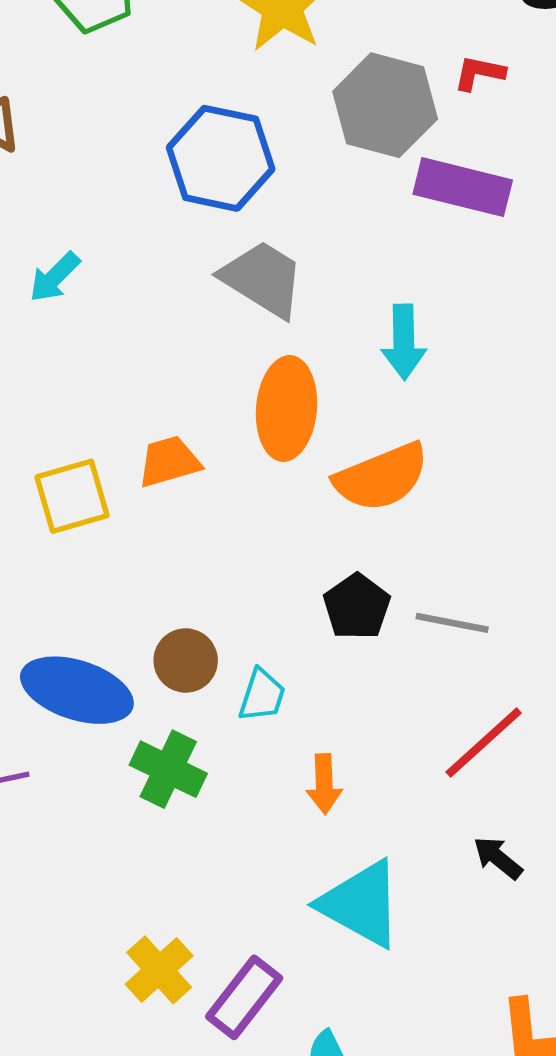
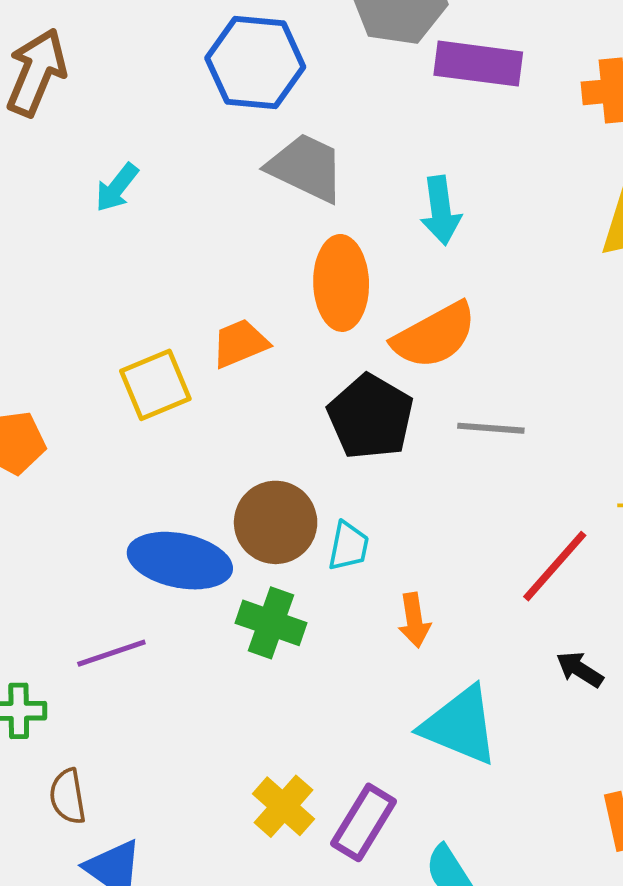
black pentagon: (357, 607) -> (371, 417), moved, size x1.4
gray line: (452, 623) -> (491, 428), moved
brown circle: (186, 661) -> (276, 522), size x1.4

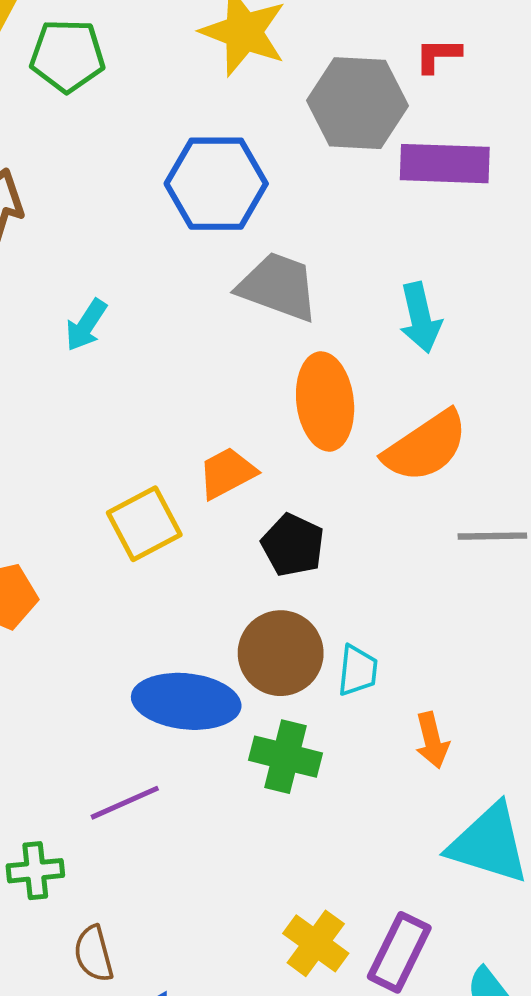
black pentagon: (371, 417) -> (293, 545), moved, size x0.7

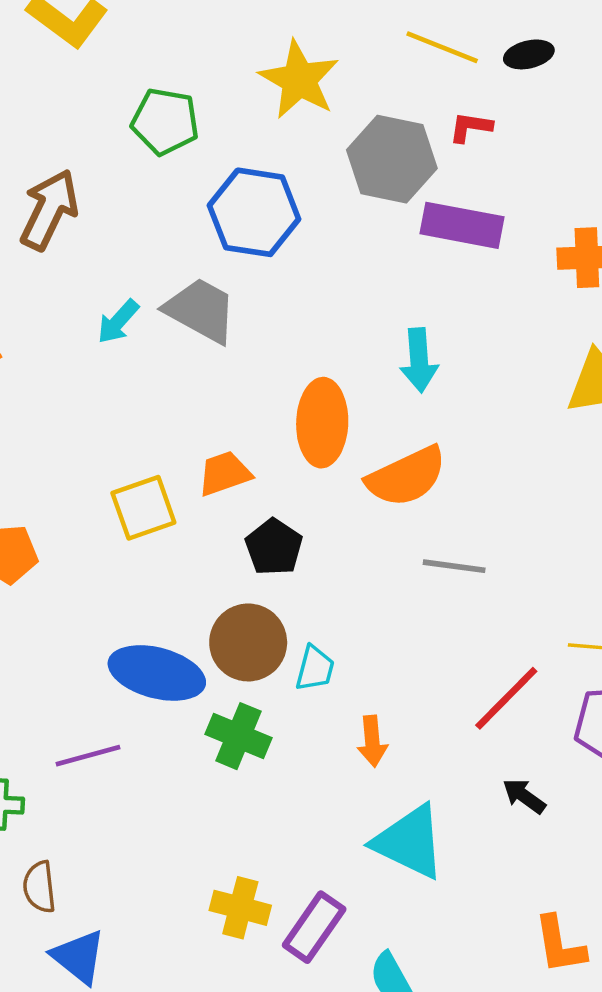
green pentagon: (67, 56) -> (165, 122), moved
gray trapezoid: (278, 287) -> (201, 310), moved
yellow cross: (316, 943) -> (240, 908), turned -30

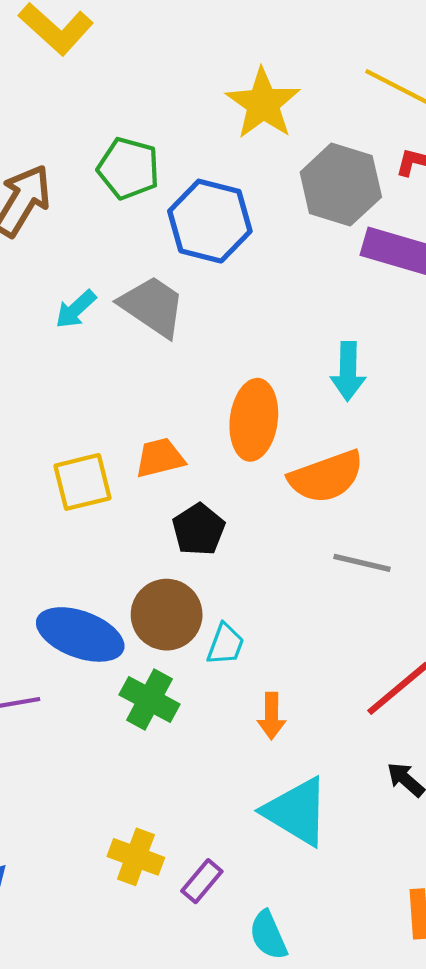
green pentagon: (165, 122) -> (128, 168), moved
purple rectangle: (314, 927) -> (202, 881), size x0.7

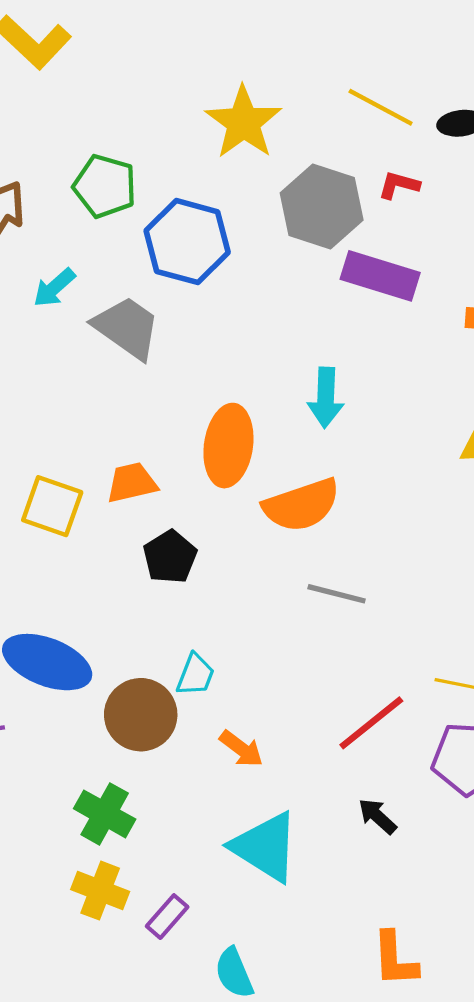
cyan arrow: (76, 309) -> (54, 288), moved
yellow square: (83, 482) -> (52, 506), turned 32
brown circle: (167, 615) -> (141, 715), moved
green cross: (149, 699) -> (105, 814), moved
orange arrow: (272, 716) -> (241, 749), turned -54

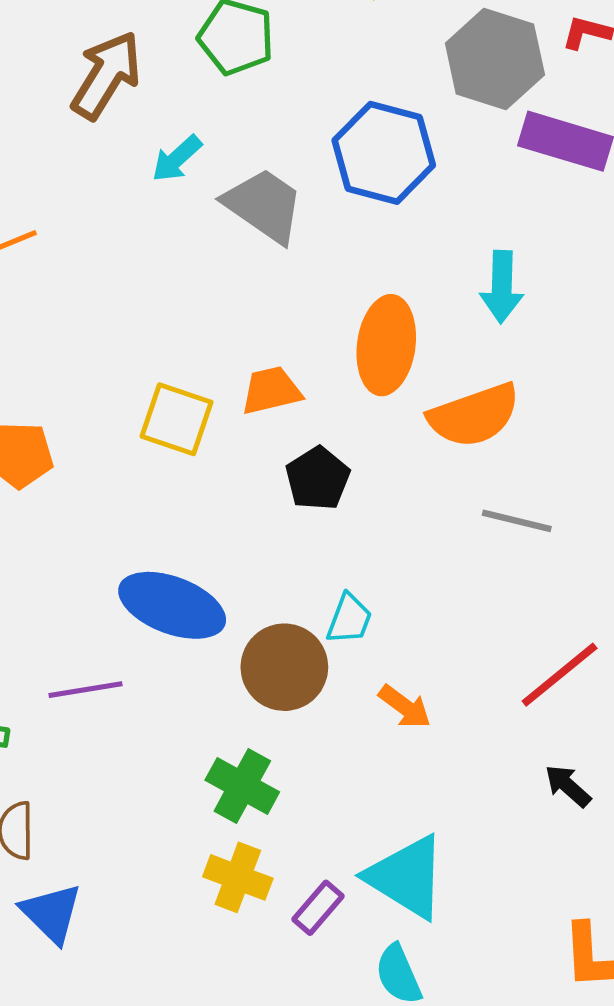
blue hexagon: (187, 242) -> (384, 153), moved
cyan triangle: (265, 847) -> (406, 877), moved

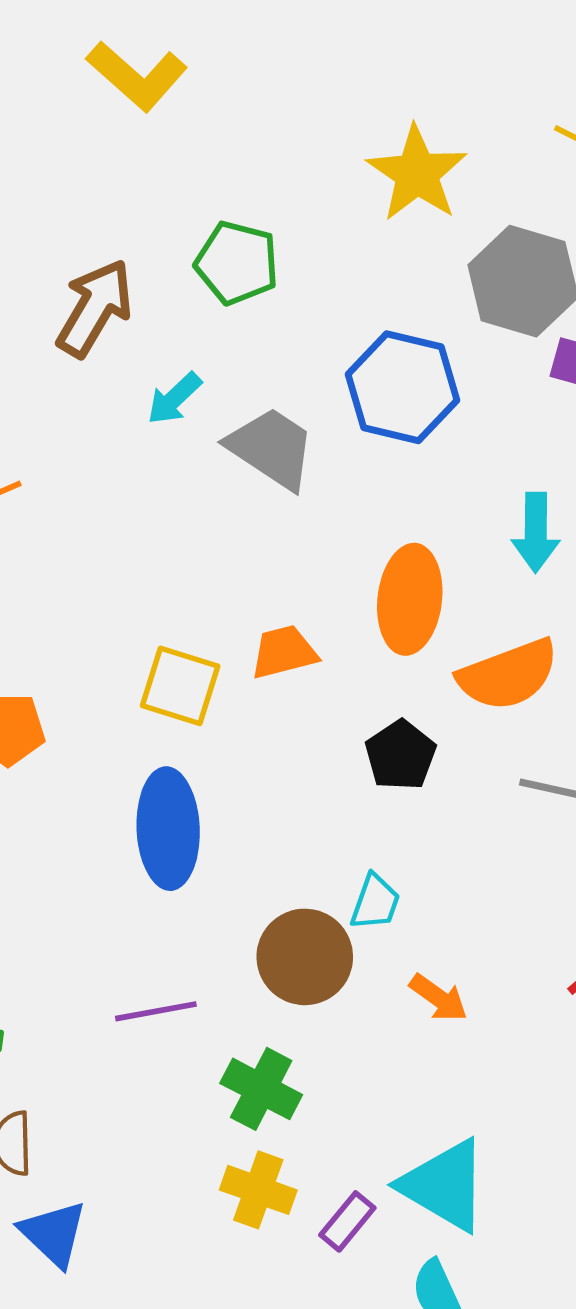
black pentagon: (318, 478) -> (401, 755), moved
blue ellipse: (172, 605) -> (168, 829), moved, turned 68
purple line: (86, 690) -> (156, 1011), moved

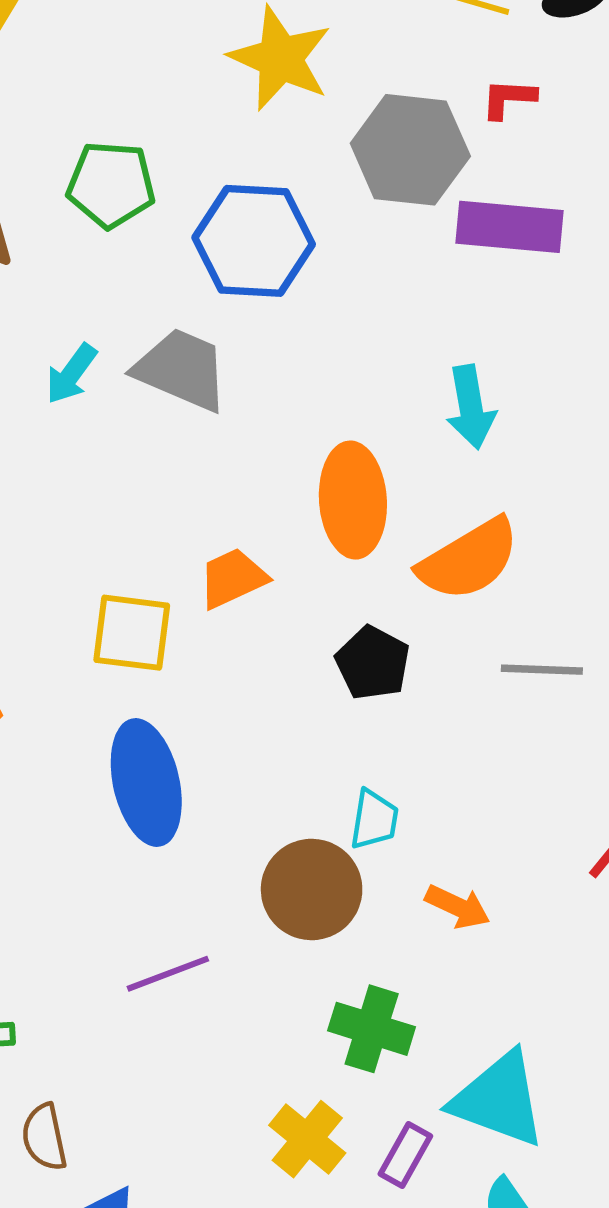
blue hexagon: (402, 387) -> (254, 241), moved
cyan arrow: (174, 398) -> (71, 374), moved
green cross: (261, 1089) -> (372, 1029), moved
yellow cross: (258, 1190) -> (307, 1139), turned 30

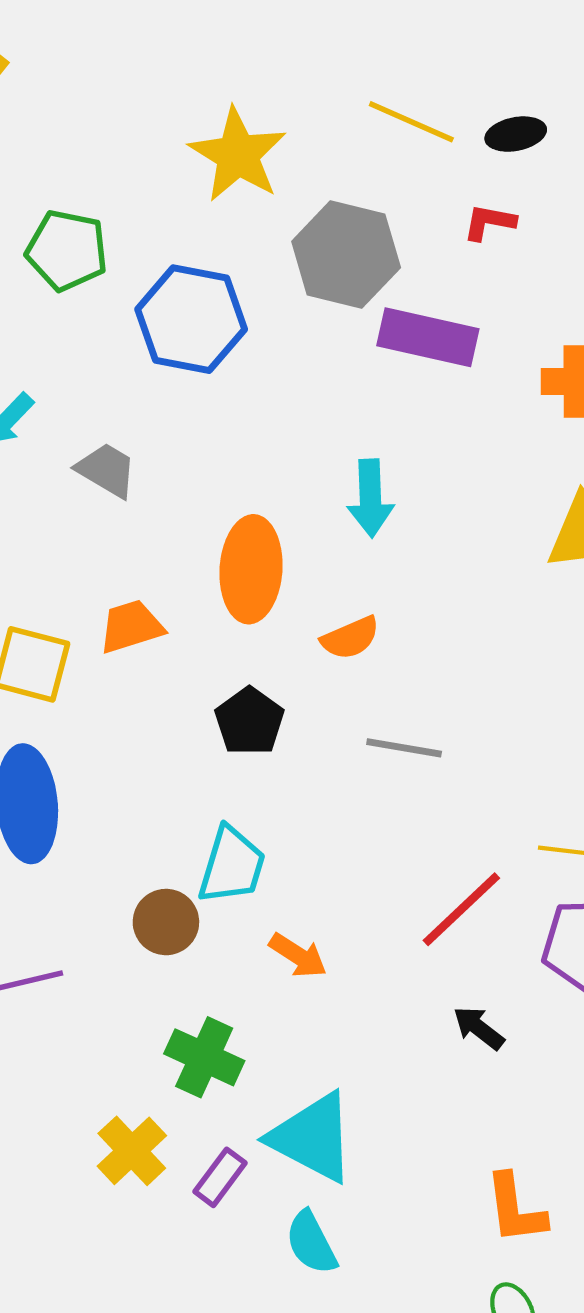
red L-shape: (508, 99) -> (489, 222), moved
gray trapezoid: (182, 370) -> (107, 470), moved, size x0.7
orange semicircle: (469, 560) -> (350, 638), size x0.6
cyan trapezoid: (374, 820) -> (232, 865), size x1.4
brown circle: (312, 889) -> (166, 922), size x0.7

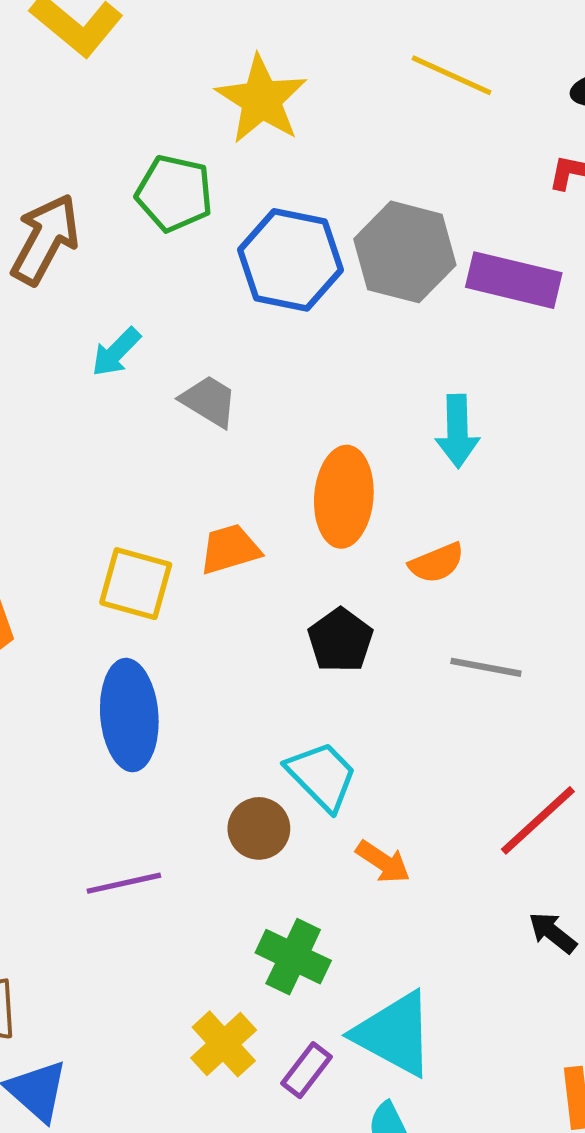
yellow line: (411, 122) -> (451, 75), moved
yellow star: (238, 155) -> (261, 99), moved
gray hexagon: (346, 254) -> (405, 252), moved
cyan trapezoid: (232, 865) -> (322, 776), turned -62

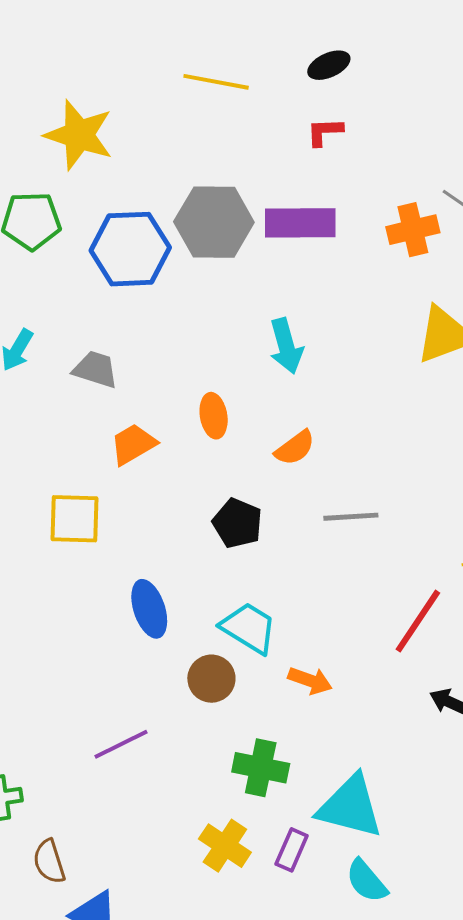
orange ellipse: (344, 497) -> (214, 416), size x0.6
orange trapezoid: (230, 549) -> (133, 444), moved
blue ellipse: (129, 715) -> (149, 609), moved, size x0.7

